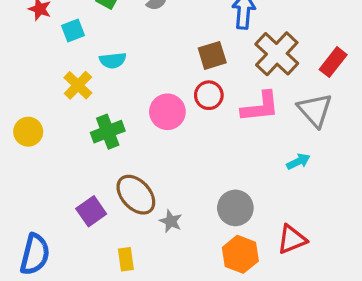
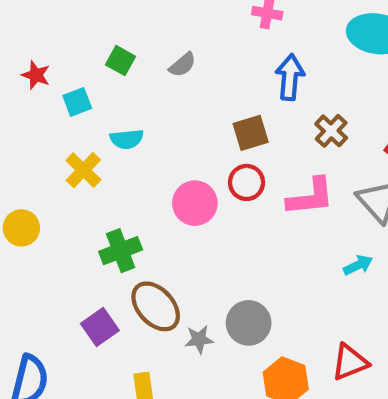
brown cross: (277, 54) -> (331, 131), size x0.6
green cross: (108, 132) -> (121, 251), moved
gray circle: (235, 208) -> (249, 323), moved
gray star: (171, 221) -> (199, 339), turned -30

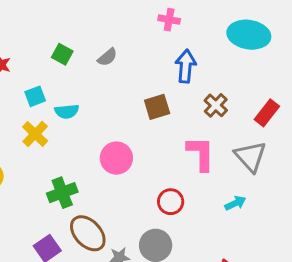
cyan square: (77, 102) -> (35, 96), moved
red circle: (247, 182) -> (171, 202), moved
pink L-shape: (311, 197) -> (201, 154), turned -84

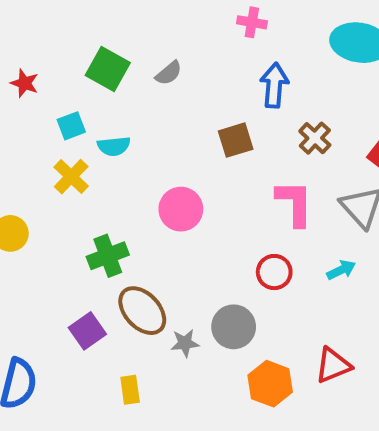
green square: (62, 54) -> (108, 69), size x1.5
red circle: (171, 202) -> (274, 272), moved

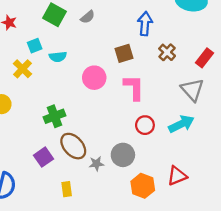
yellow cross: (71, 177) -> (23, 69), moved
pink L-shape: (295, 203) -> (134, 88), moved
pink circle: (181, 209) -> (94, 78), moved
cyan arrow: (341, 270) -> (181, 124), size x1.6

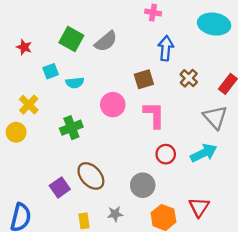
gray semicircle: (88, 17) -> (106, 41), size x1.5
yellow cross: (23, 69) -> (29, 105), moved
green cross: (54, 116) -> (71, 128), moved
gray star: (96, 164) -> (115, 214), moved
red triangle: (177, 176) -> (199, 207), turned -35

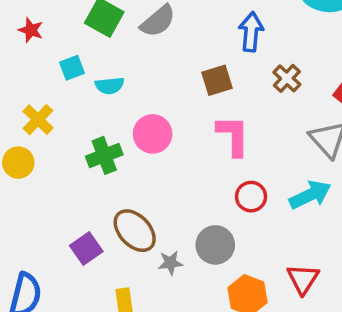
pink circle: (113, 105) -> (153, 134), moved
gray star: (115, 214) -> (170, 263), moved

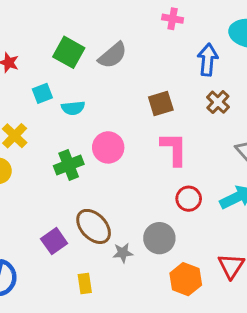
blue arrow: (251, 32) -> (208, 60), moved

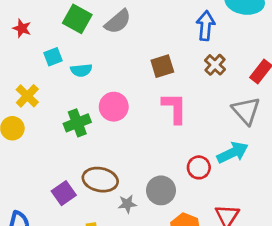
red circle: (189, 199) -> (199, 167), moved
brown ellipse: (94, 226) -> (100, 180), turned -36

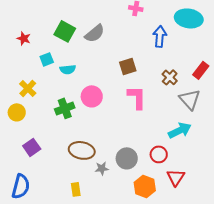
brown cross: (215, 65) -> (170, 77), moved
red circle: (199, 167) -> (159, 154), moved
purple square: (64, 193) -> (32, 147), moved

